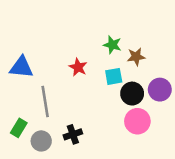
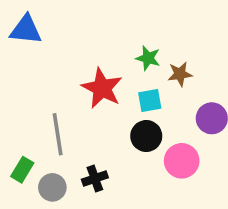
blue triangle: (21, 67) -> (26, 30), moved
red star: (78, 67) -> (102, 88), size x1.6
black circle: (132, 94) -> (146, 136), moved

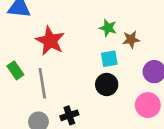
red star: (102, 88) -> (50, 41), moved
pink circle: (182, 161) -> (148, 105), moved
green rectangle: (22, 170) -> (15, 70), moved, turned -66

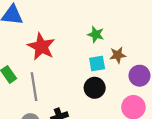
brown star: (131, 39) -> (118, 55), moved

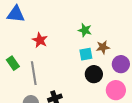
red star: (41, 47) -> (40, 40), size x0.7
black circle: (95, 88) -> (94, 74), moved

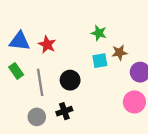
blue triangle: (16, 14) -> (20, 41), moved
black circle: (94, 74) -> (70, 80), moved

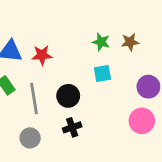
red star: (47, 45) -> (42, 55), turned -30
brown star: (119, 53) -> (130, 42), moved
black cross: (64, 111) -> (72, 127), moved

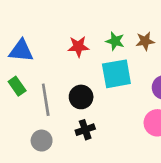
red star: (42, 55) -> (78, 47), moved
cyan square: (102, 74) -> (116, 74), size x1.6

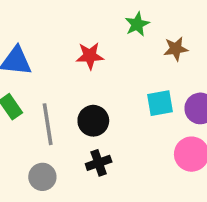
green star: (115, 41) -> (137, 24), moved, turned 30
cyan square: (116, 74) -> (160, 103), moved, size x0.7

